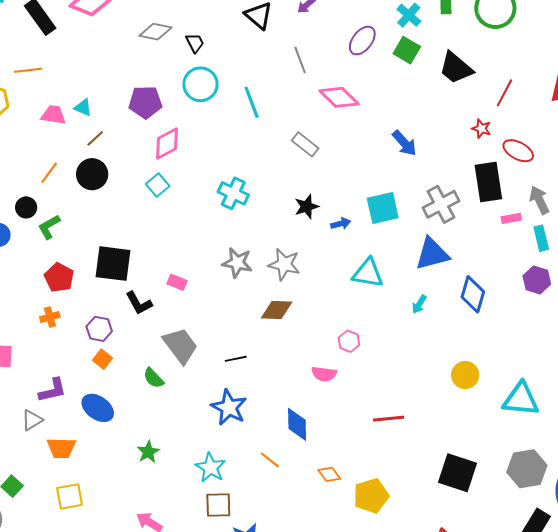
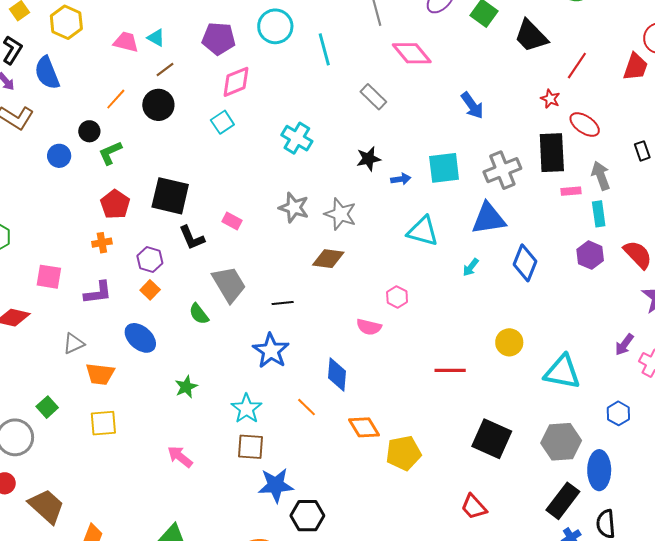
purple L-shape: (53, 390) -> (98, 293), moved
red line: (389, 419) -> (450, 370), moved
orange diamond: (329, 474) -> (364, 427), size x1.4

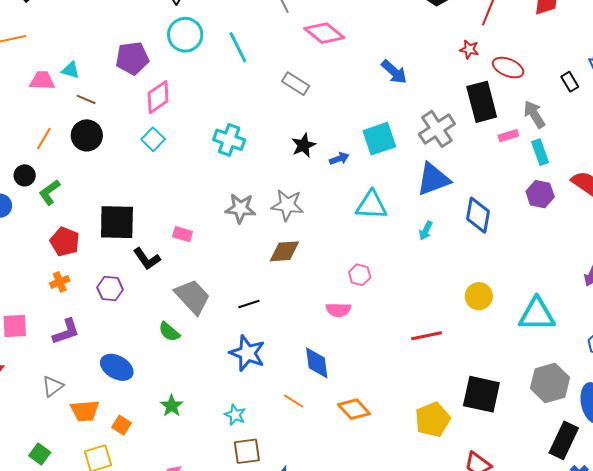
brown line: (165, 69) -> (86, 99), turned 72
orange square: (150, 290) -> (121, 425), moved
cyan star: (246, 409) -> (235, 415), size x0.7
yellow pentagon: (403, 453) -> (433, 419), moved

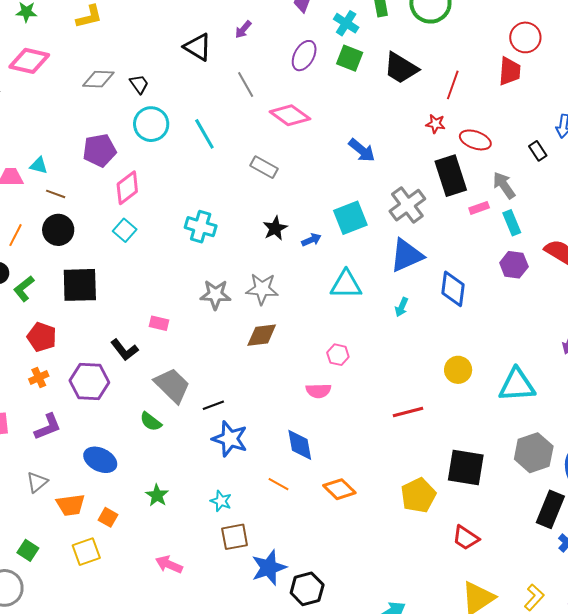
black square: (117, 222) -> (80, 285), moved
purple hexagon: (110, 289) -> (89, 381), size x1.5
black line: (249, 304) -> (213, 405), moved

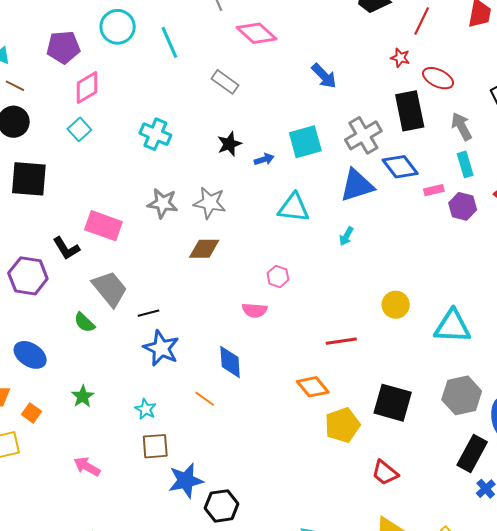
pink rectangle: (479, 208) -> (434, 190), moved
blue diamond: (453, 289) -> (400, 167), moved, turned -51
pink rectangle: (159, 323) -> (103, 226), size x1.8
orange diamond: (339, 489) -> (313, 387), moved

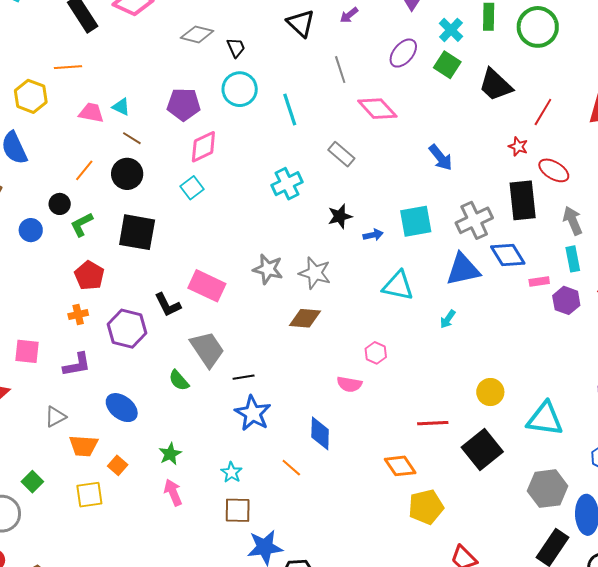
cyan cross: (155, 134) -> (287, 184), moved, turned 36
black square: (393, 403) -> (482, 449), moved, turned 30
pink arrow: (87, 466) -> (173, 492), moved, turned 32

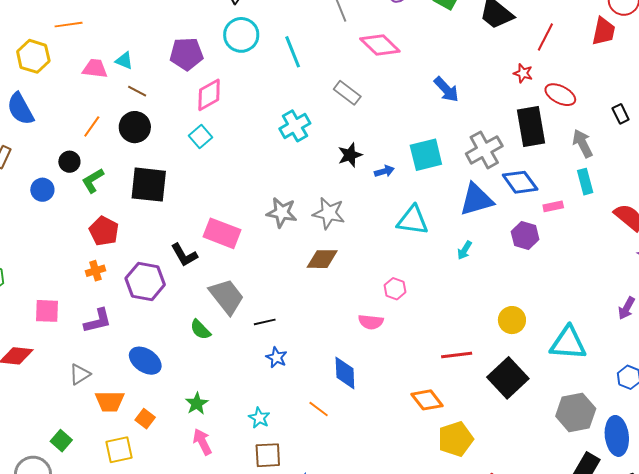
purple hexagon: (566, 300) -> (525, 235), moved
blue star: (253, 413) -> (276, 357), size x0.6

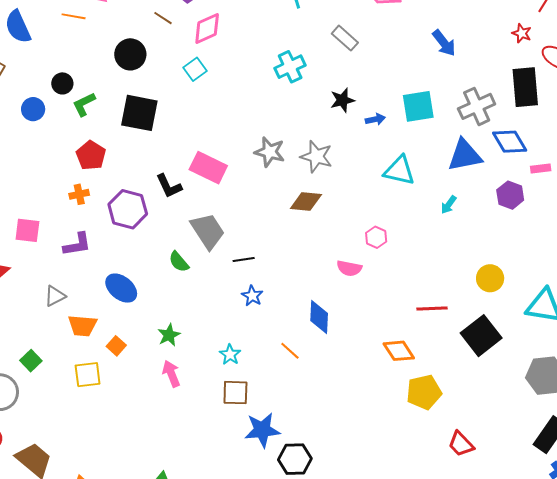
brown line: (137, 91) -> (163, 18), moved
orange line: (92, 126) -> (74, 16), moved, turned 60

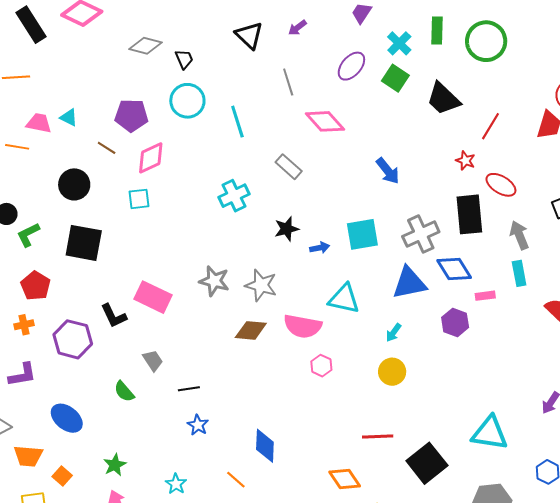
cyan square: (195, 69) -> (139, 199), turned 30
gray trapezoid: (208, 231) -> (153, 361), size x0.6
pink semicircle: (349, 268) -> (303, 326), moved, size x1.5
yellow circle: (490, 278) -> (392, 372), moved

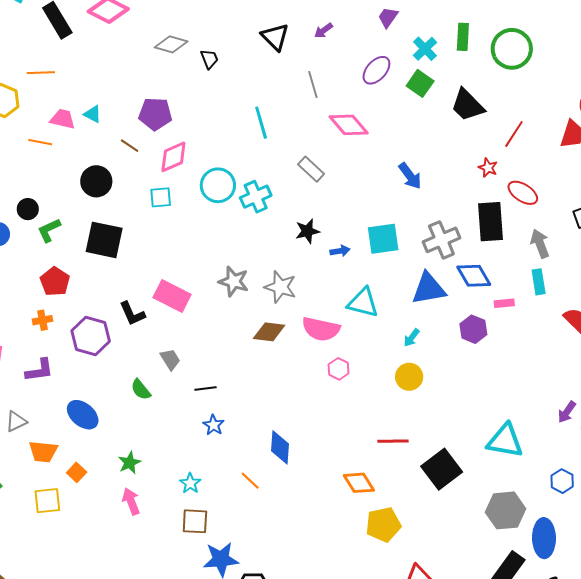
cyan circle: (187, 101) -> (218, 185), moved

